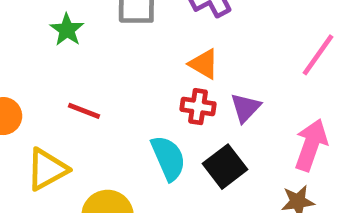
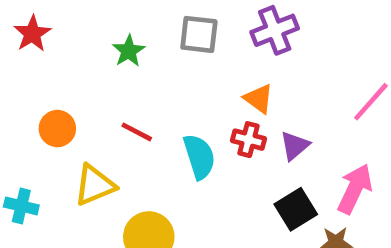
cyan semicircle: (168, 158) -> (199, 157), moved
black square: (225, 167) -> (296, 209), moved

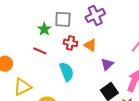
green star: (129, 51) -> (44, 29), moved
red line: (137, 132) -> (40, 51), moved
red cross: (248, 140) -> (70, 43), moved

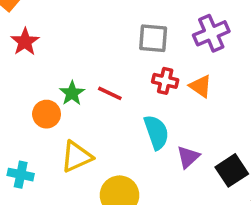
green star: (44, 29) -> (72, 93), moved
purple triangle: (107, 64) -> (188, 157), moved

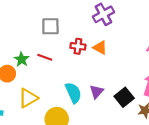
gray square: (153, 38) -> (50, 26), moved
cyan semicircle: (156, 132) -> (73, 93), moved

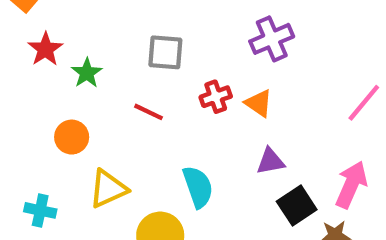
red cross: (78, 46) -> (216, 97), turned -32
green star: (22, 59) -> (87, 73), moved
purple triangle: (97, 92) -> (270, 161), moved, turned 32

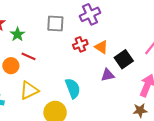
purple cross: (272, 39) -> (90, 14), moved
red line: (149, 112) -> (29, 56), moved
black square: (297, 205) -> (124, 59), moved

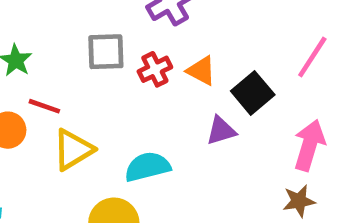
gray square: (55, 23) -> (106, 52), moved
cyan semicircle: (73, 88) -> (148, 167), turned -78
yellow triangle: (29, 90) -> (73, 150), moved

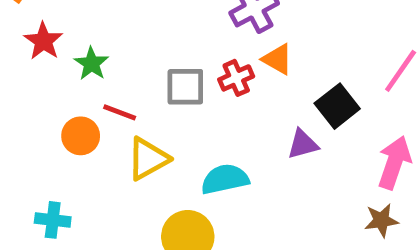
gray square: (106, 52) -> (185, 87), moved
orange triangle: (201, 71) -> (278, 59), moved

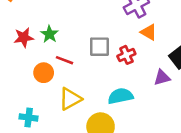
red star: (43, 41) -> (24, 38), moved, turned 30
red cross: (236, 78) -> (126, 55), moved
yellow triangle: (148, 159) -> (70, 99), moved

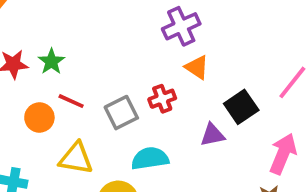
gray square: (100, 47) -> (121, 113), moved, turned -30
yellow triangle: (70, 99) -> (76, 158), turned 35

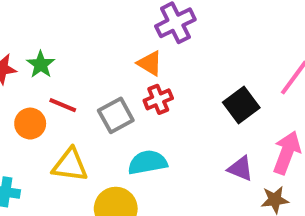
orange triangle: (197, 67) -> (150, 63), moved
purple triangle: (212, 135) -> (240, 168), moved, turned 36

